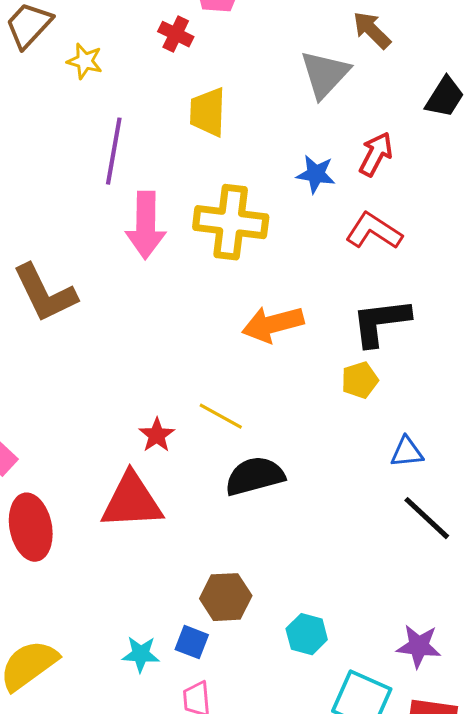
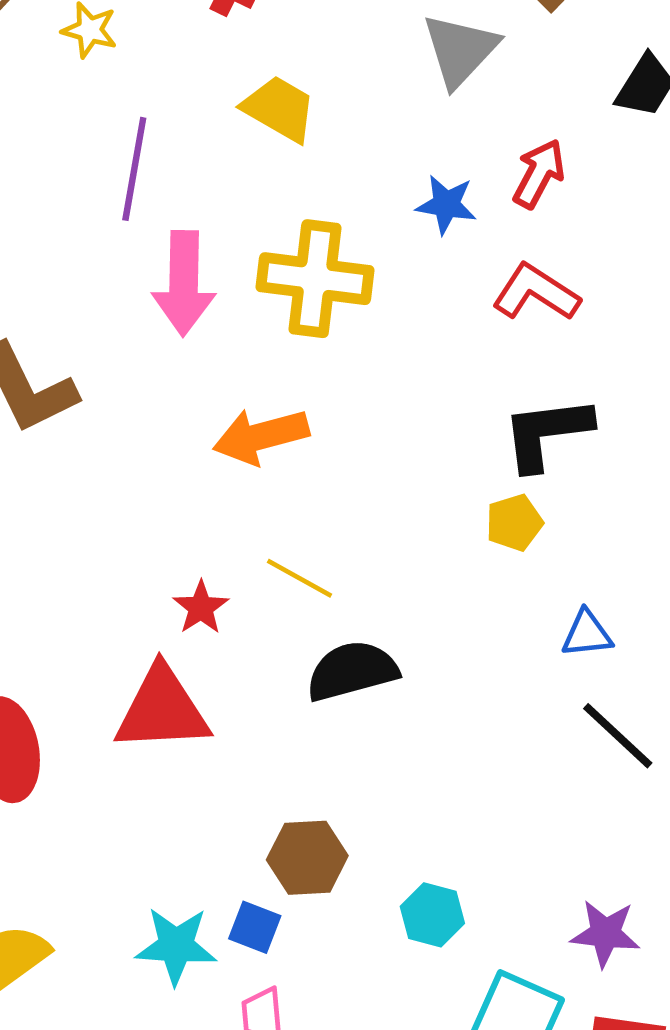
yellow trapezoid: (208, 112) -> (279, 109), turned 118
orange arrow: (273, 324) -> (261, 436), moved
cyan star: (141, 654) -> (176, 946), size x1.4

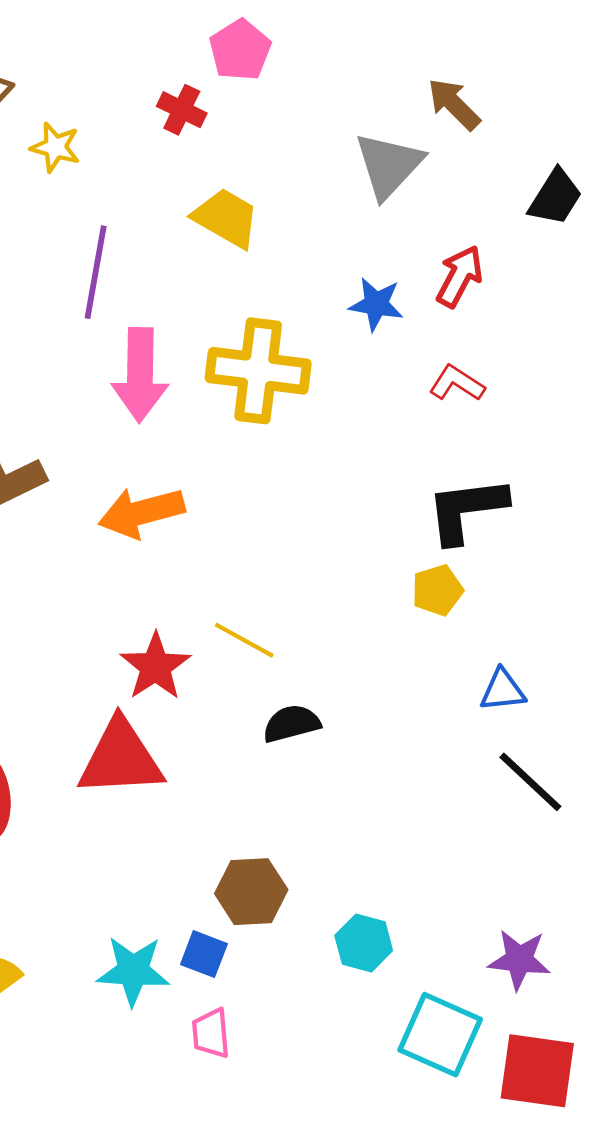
red L-shape: (536, 293) -> (457, 383), size x0.7
orange arrow: (261, 436) -> (141, 512), moved
red star: (201, 608) -> (155, 667), size x1.4
black semicircle: (352, 671) -> (291, 724), size x0.7

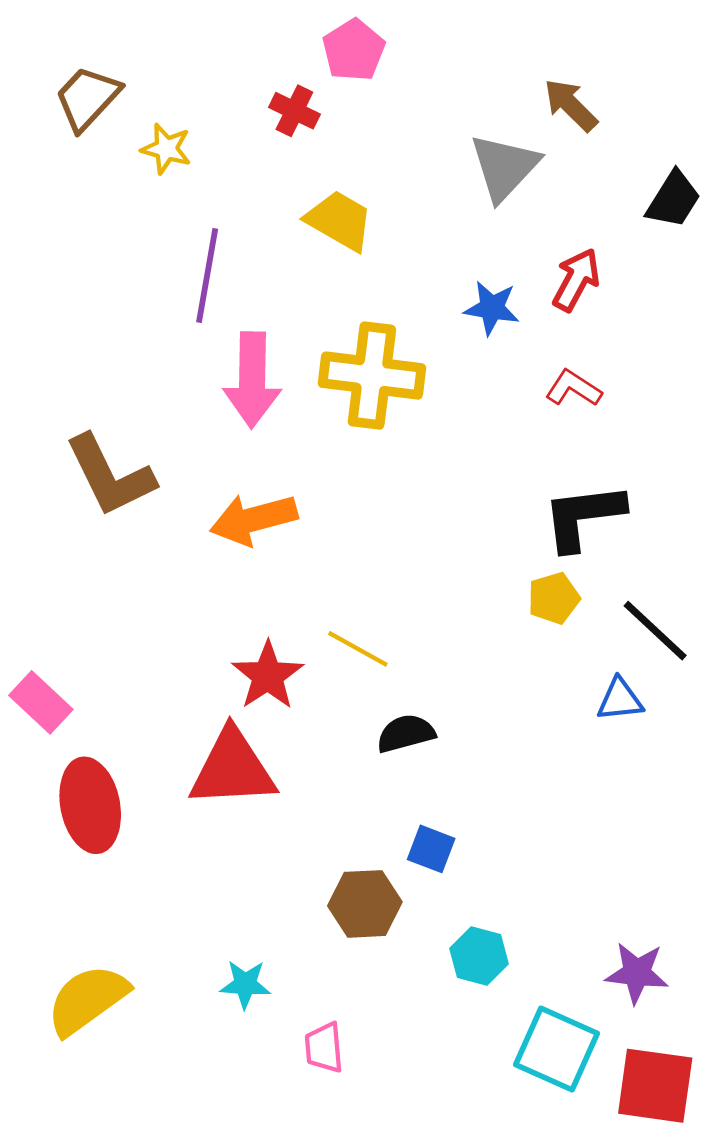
black line: (530, 782) -> (655, 631), moved
blue square: (204, 954) -> (431, 849), moved
cyan star: (133, 971) -> (245, 984), size x0.7

